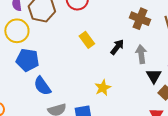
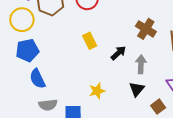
blue pentagon: (28, 60) -> (27, 50), turned -30
black triangle: (154, 76) -> (137, 89), moved

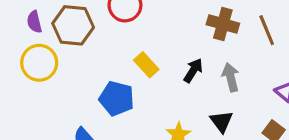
blue pentagon: (27, 50) -> (117, 98), moved, turned -30
black triangle: (137, 89) -> (221, 121), moved

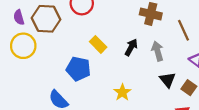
brown line: (267, 30) -> (183, 30), moved
black triangle: (221, 121) -> (168, 80), moved

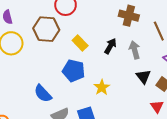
brown hexagon: (46, 19) -> (46, 29), moved
blue pentagon: (78, 69) -> (74, 71), moved

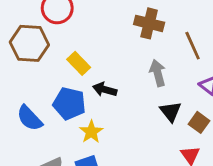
black arrow: (110, 46) -> (105, 90), moved, turned -105
yellow star: (102, 87) -> (91, 132), moved
blue semicircle: (43, 94) -> (30, 118), moved

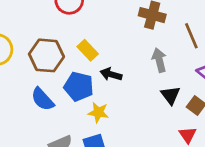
brown hexagon: (29, 43) -> (46, 55), moved
yellow star: (91, 132) -> (98, 112), turned -30

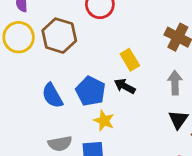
yellow rectangle: (88, 50) -> (130, 60), moved
brown hexagon: (46, 55) -> (59, 36), moved

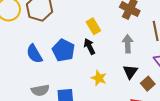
black arrow: (125, 86) -> (89, 46), turned 35
yellow star: (104, 121) -> (99, 78), moved

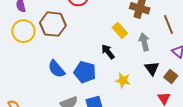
yellow rectangle: (93, 26) -> (120, 30), moved
blue pentagon: (63, 50) -> (85, 72), moved

